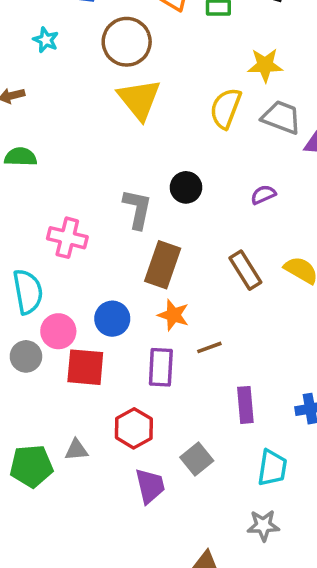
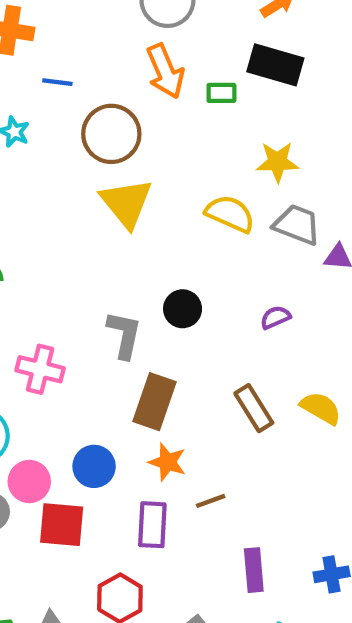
yellow semicircle: (226, 108) -> (230, 214), turned 93

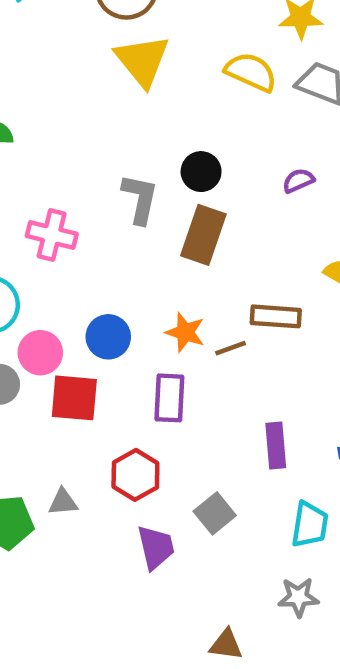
brown rectangle: (154, 402) -> (203, 235), moved
brown rectangle: (254, 408) -> (276, 316), moved, turned -54
brown line: (211, 501) -> (230, 348), moved

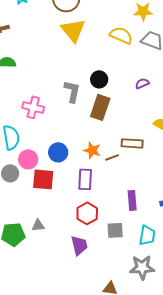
red hexagon: (135, 475) -> (87, 213), moved
gray square: (215, 513) -> (115, 230), moved, turned 36
gray star: (298, 597) -> (142, 267), size x1.4

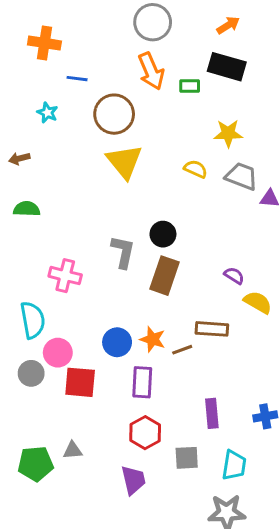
yellow semicircle: (121, 35) -> (196, 169), size x0.7
purple semicircle: (142, 83) -> (234, 276), moved, turned 56
blue circle: (58, 152) -> (117, 342), moved

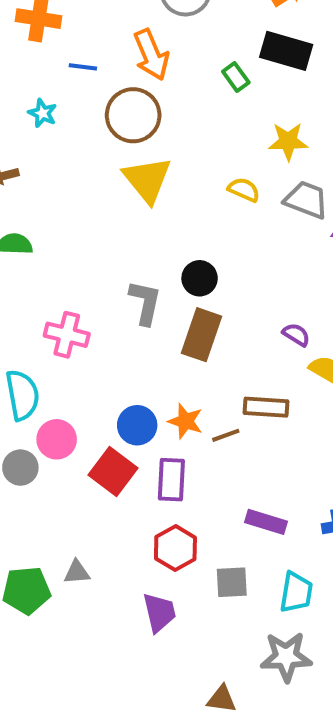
orange arrow: (151, 71) -> (151, 55), moved
green rectangle: (190, 86) -> (236, 77), turned 54
red square: (80, 382) -> (113, 472), moved, turned 32
purple rectangle: (212, 413) -> (266, 522), turned -68

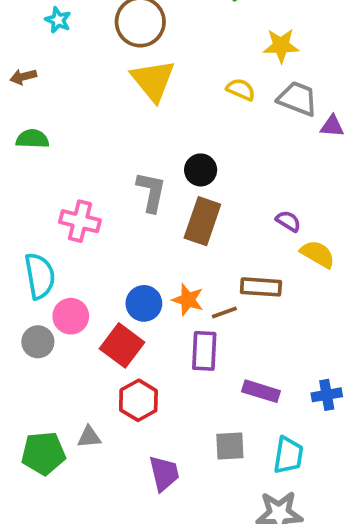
purple rectangle: (171, 480) -> (204, 351), moved
red hexagon: (175, 548) -> (138, 400), moved

